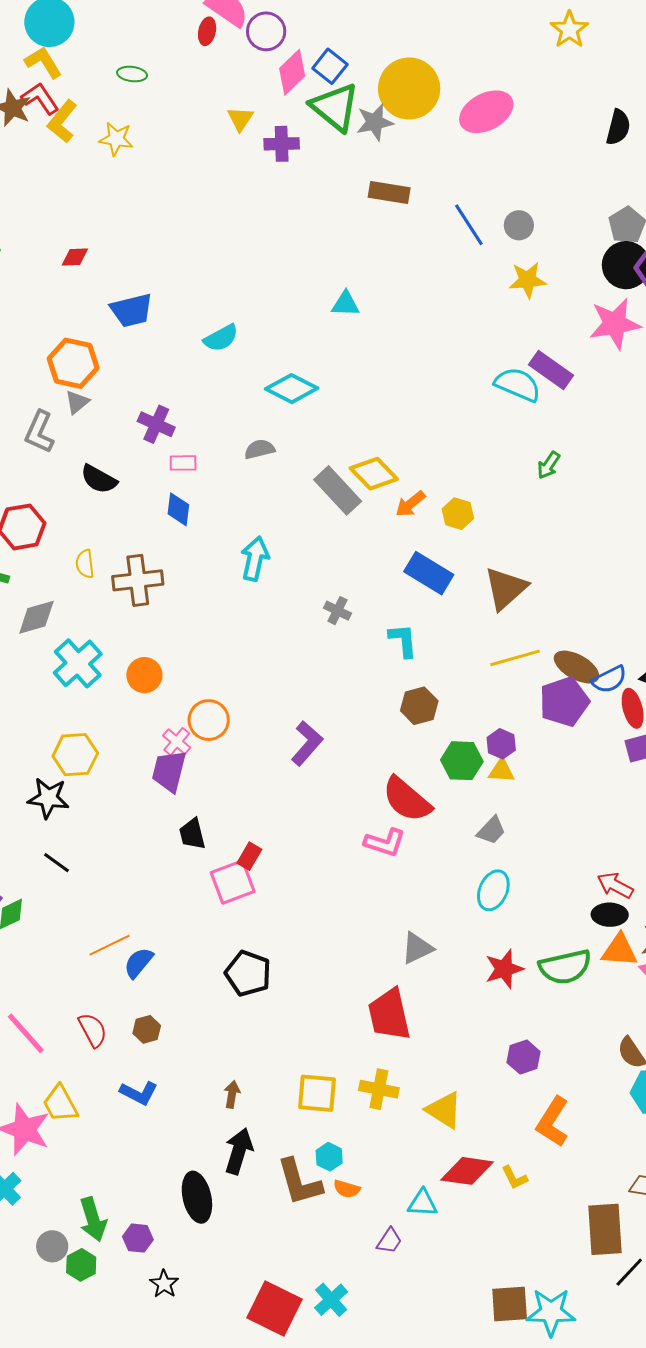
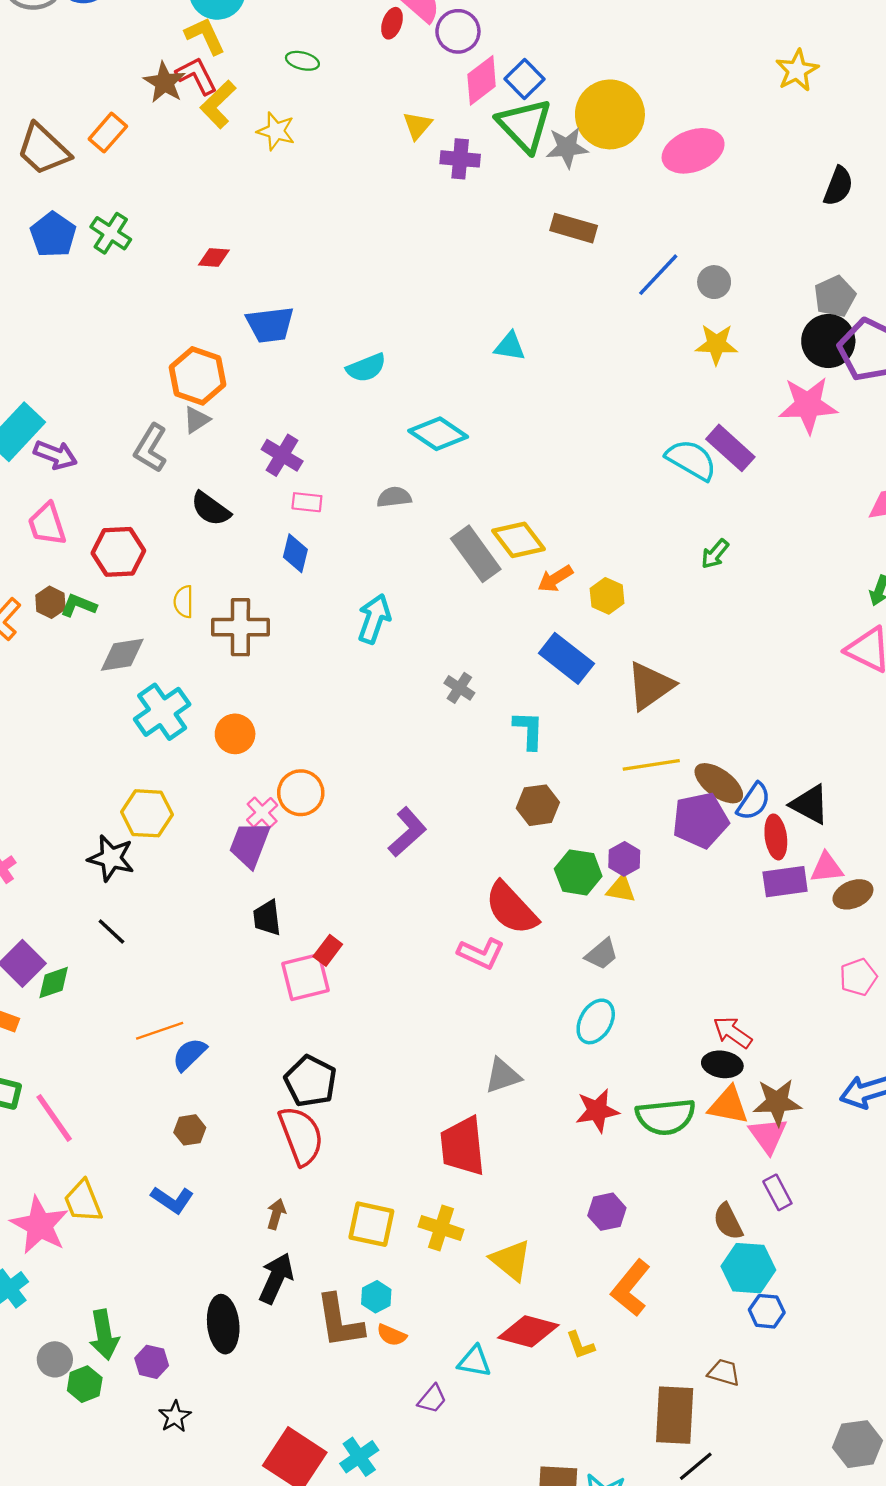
blue line: (469, 225) -> (658, 275), turned 69
blue semicircle: (609, 679) -> (754, 802), turned -36
red semicircle: (93, 1030) -> (301, 1136), moved, size x1.5

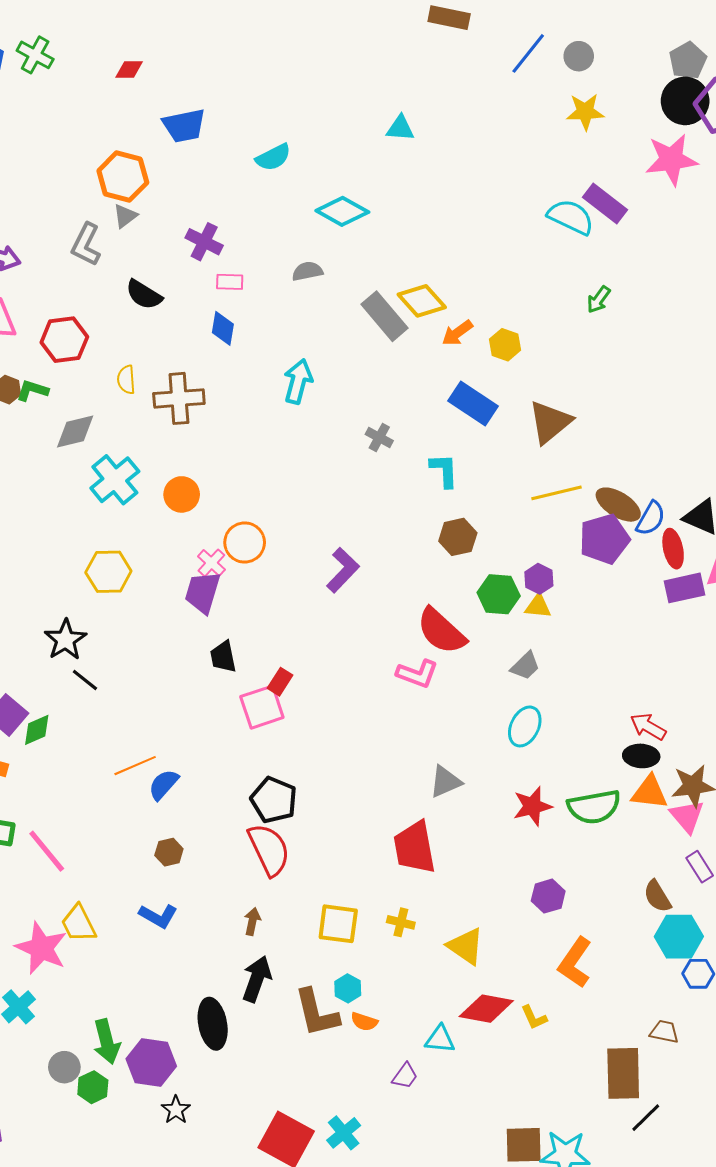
black star: (111, 858) -> (65, 640), moved, turned 30
yellow cross: (441, 1228) -> (401, 922), size x0.7
purple hexagon: (152, 1362) -> (151, 1063), size x1.6

